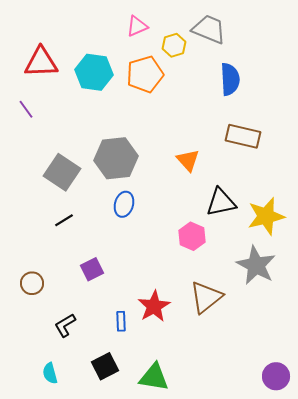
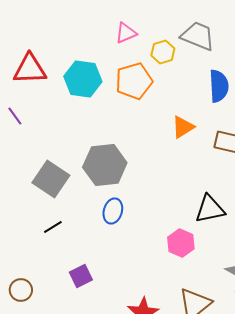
orange triangle: (188, 160) -> (183, 127), moved, turned 40

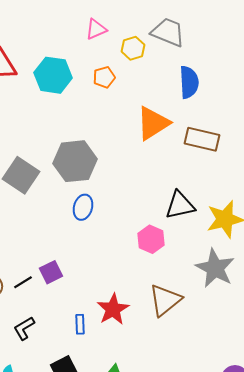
orange pentagon: (134, 81) -> (104, 77), size x0.6
orange triangle: (183, 127) -> (153, 123), size x1.5
black line: (53, 227) -> (23, 282), moved

